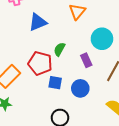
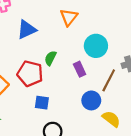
blue square: (55, 83) -> (42, 103), moved
blue circle: (80, 88) -> (91, 100), moved

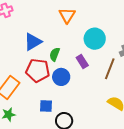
blue triangle: (27, 30) -> (33, 42), moved
blue circle: (91, 100) -> (61, 77), moved
blue square: (42, 103) -> (46, 106), moved

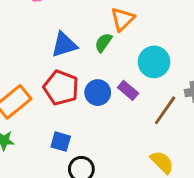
green semicircle: (55, 54) -> (103, 43), moved
purple rectangle: (82, 62) -> (128, 90), turned -32
blue circle: (61, 77) -> (98, 93), moved

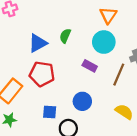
orange triangle: (123, 19) -> (108, 15), moved
blue circle: (98, 93) -> (82, 101), moved

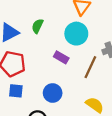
blue square: (50, 112) -> (16, 91), moved

